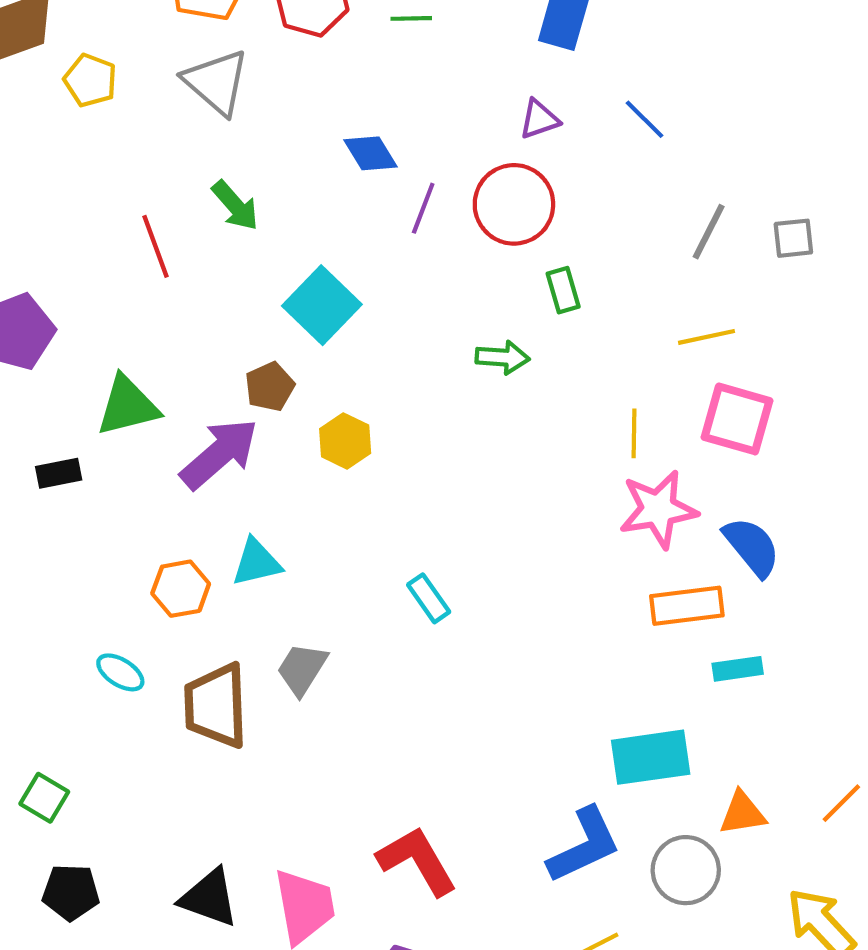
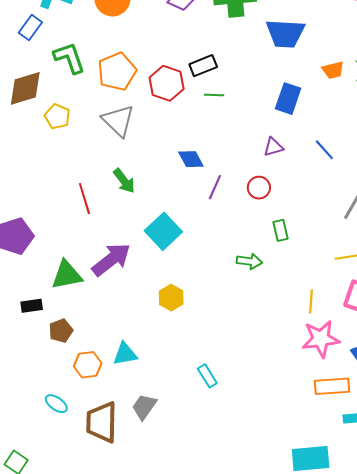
red circle: (514, 204) -> (259, 188), size x0.6
brown pentagon: (270, 387) -> (61, 331), moved
purple arrow: (219, 454) -> (111, 259), moved

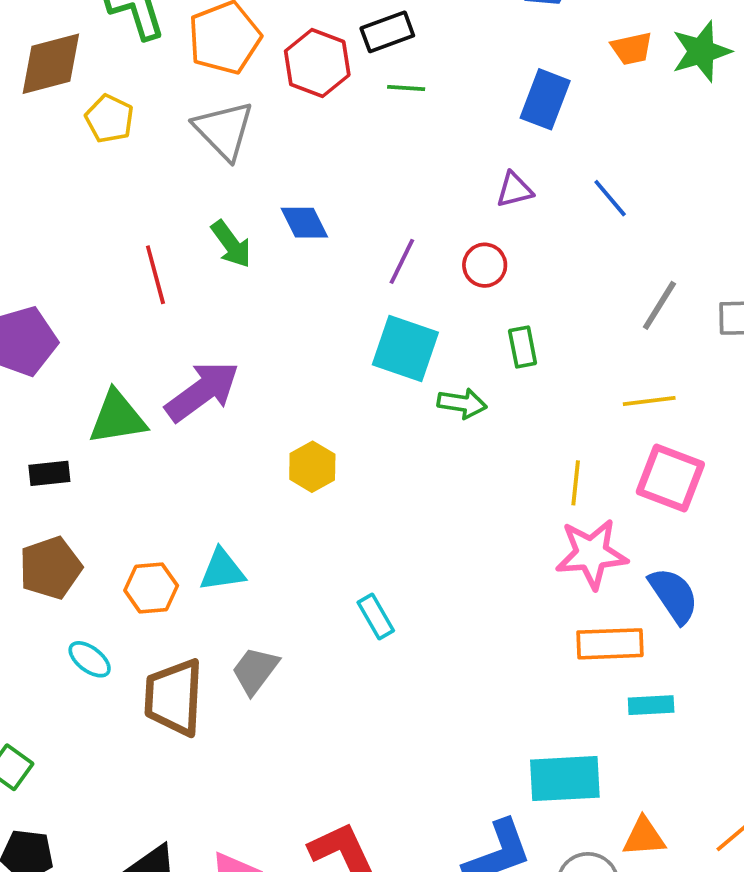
blue diamond: (191, 159) -> (304, 223), moved
cyan square: (163, 231) -> (405, 348), moved, turned -30
brown pentagon: (61, 331) -> (51, 568), moved, size x1.4

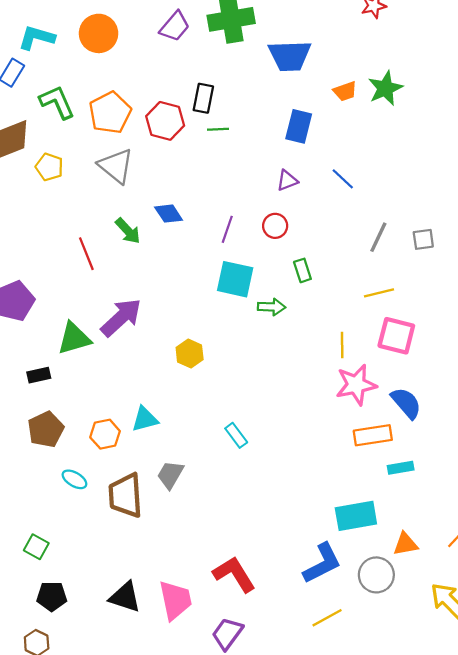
black rectangle: (387, 32) -> (203, 98), turned -52

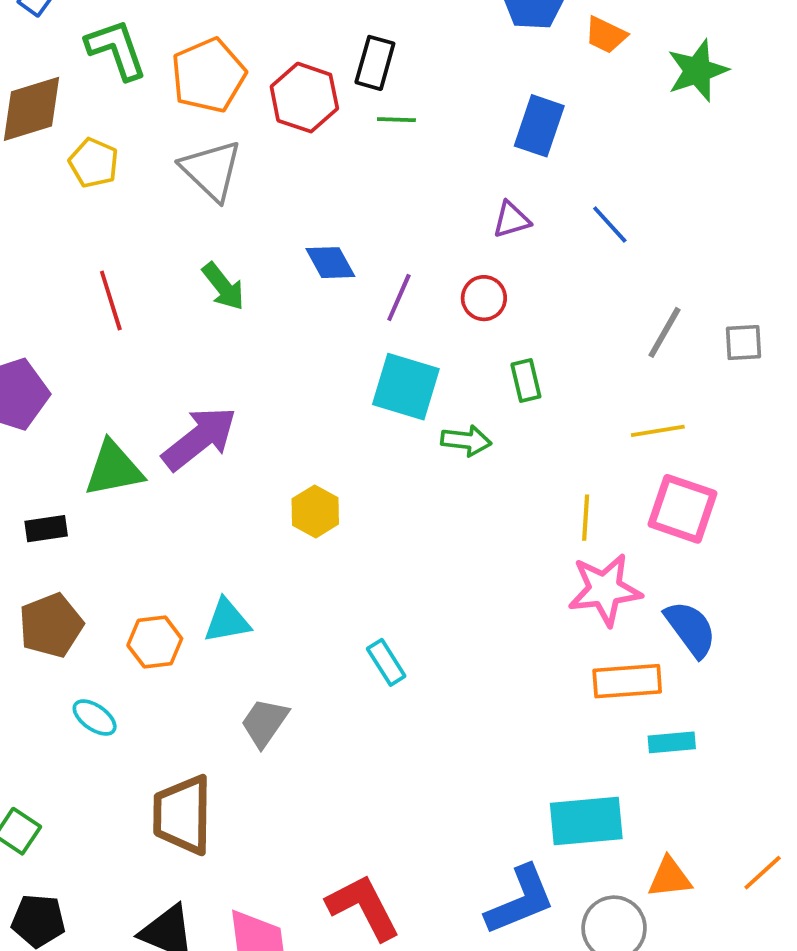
orange trapezoid: (345, 91) -> (606, 35), moved, turned 40
blue diamond: (169, 214) -> (330, 263), moved
red line: (86, 254) -> (111, 301), moved
brown trapezoid: (126, 495) -> (183, 815), moved

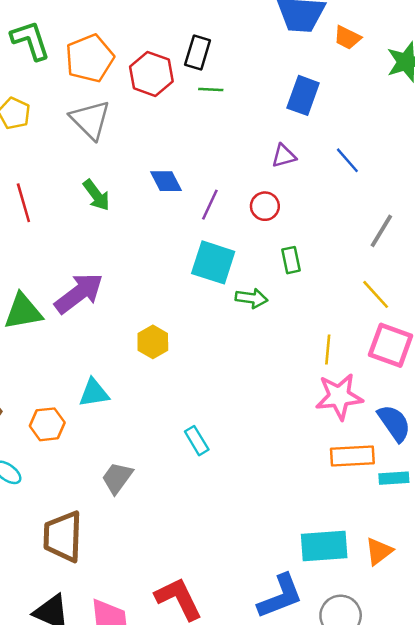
yellow line: (658, 431) -> (376, 294), turned 56
cyan triangle: (227, 621) -> (94, 393), moved
cyan rectangle: (672, 742) -> (394, 478), moved
orange triangle: (670, 878) -> (379, 551), moved, turned -32

